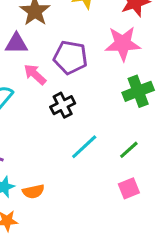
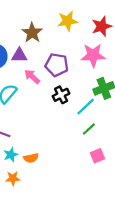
black cross: (63, 105) -> (61, 95), moved
cyan line: (84, 147) -> (86, 107), moved
green line: (129, 150) -> (89, 129), moved

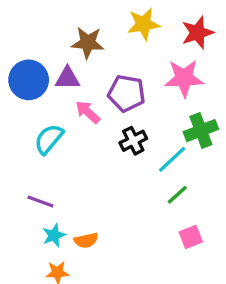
brown star: (32, 33) -> (88, 43), turned -30

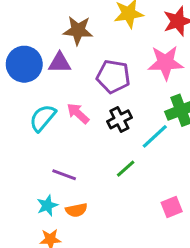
pink arrow: (88, 112) -> (78, 113), moved
green line: (177, 195) -> (126, 169), moved
purple line: (40, 201) -> (64, 175), moved

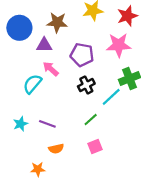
blue circle: (24, 64) -> (19, 28), moved
pink arrow: (78, 113) -> (51, 69), moved
cyan star: (47, 205) -> (21, 124), moved
pink square: (172, 207) -> (95, 146), moved

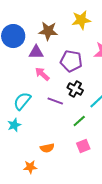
cyan semicircle: (32, 84) -> (22, 101), moved
black cross: (86, 85) -> (75, 89), turned -35
purple line: (47, 124) -> (55, 101), moved

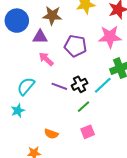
black cross: (75, 89) -> (80, 84), moved, turned 35
orange semicircle: (47, 148) -> (51, 134), turned 32

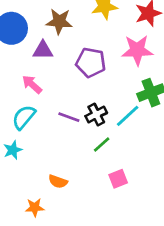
pink arrow: (46, 59) -> (32, 84), moved
pink square: (88, 132) -> (118, 179), moved

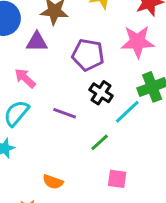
black cross: (96, 114) -> (101, 93), moved, turned -30
pink square: (118, 179) -> (117, 179), turned 30

